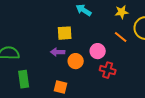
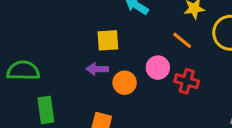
orange line: (121, 37) -> (182, 40), moved
red cross: (108, 70) -> (187, 81), moved

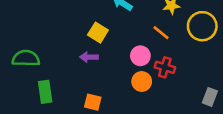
yellow square: (108, 40) -> (98, 33), turned 36
orange circle: (125, 83) -> (142, 82), moved

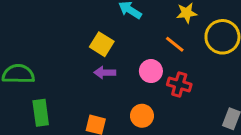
purple arrow: (89, 57) -> (105, 73), moved
orange circle: (142, 82) -> (142, 116), moved

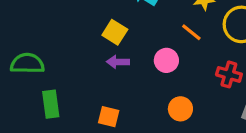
red cross: (179, 84) -> (229, 74), moved
orange circle: (142, 116) -> (180, 109), moved

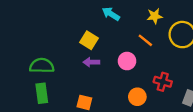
green semicircle: (27, 63) -> (42, 66), moved
red cross: (229, 74) -> (163, 82), moved

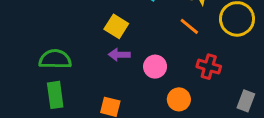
pink circle: (127, 61) -> (155, 67), moved
red cross: (163, 82) -> (209, 67), moved

